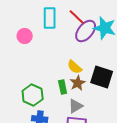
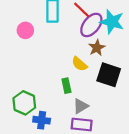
brown star: (78, 83) -> (97, 48), moved
green hexagon: (33, 95) -> (24, 103), moved

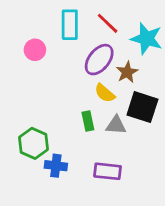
purple ellipse: (91, 25) -> (99, 60), moved
gray triangle: (81, 106) -> (116, 125), moved, turned 35

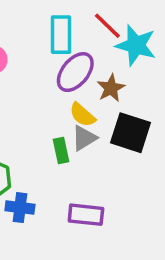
red line: (108, 23) -> (107, 26), moved
cyan rectangle: (70, 25) -> (61, 35), moved
gray triangle: (116, 125) -> (84, 138), moved, turned -35

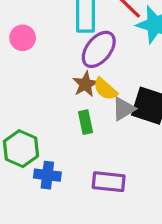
brown star: (111, 88) -> (85, 84), moved
gray triangle: (84, 138) -> (124, 109), moved

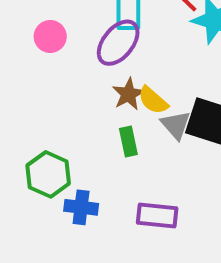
purple ellipse: (99, 49) -> (118, 43), moved
gray triangle: (124, 109) -> (176, 125), turned -40

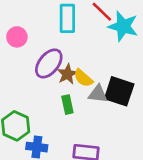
purple ellipse: (118, 43) -> (49, 63), moved
gray triangle: (176, 125) -> (98, 94), turned -42

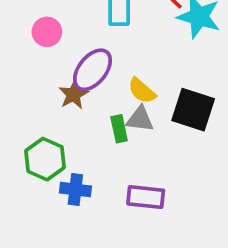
brown star: (67, 74) -> (73, 95), moved
gray triangle: (98, 94) -> (140, 119), moved

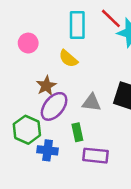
purple ellipse: (92, 70) -> (54, 106), moved
yellow semicircle: (142, 91) -> (68, 59), moved
green rectangle: (119, 129) -> (77, 132), moved

